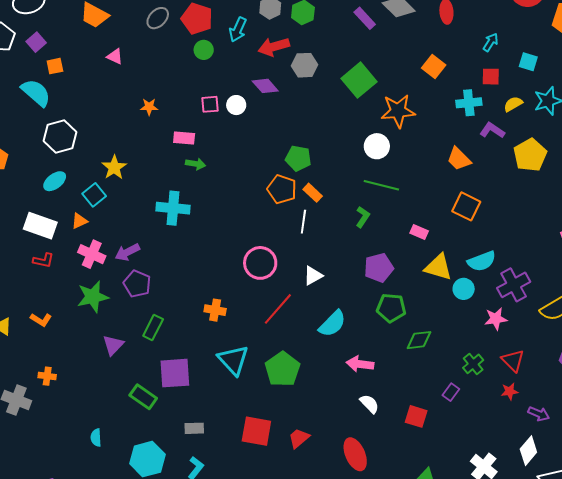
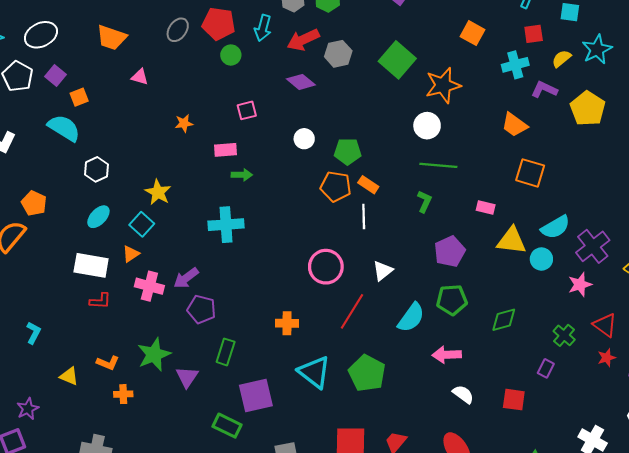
white circle: (236, 105) -> (304, 139), moved
white hexagon: (60, 137) -> (96, 169), size x0.7
green star: (93, 297) -> (154, 354), moved
green pentagon: (391, 308) -> (452, 300), moved
orange cross: (47, 376) -> (123, 394), moved

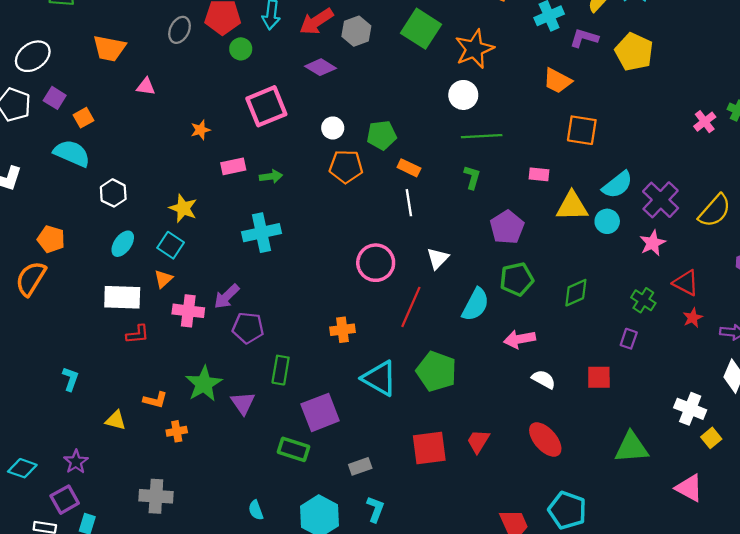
pink square: (247, 110) -> (266, 106), size x1.8
pink rectangle: (225, 150) -> (233, 166), moved
orange pentagon: (336, 186) -> (346, 166), moved

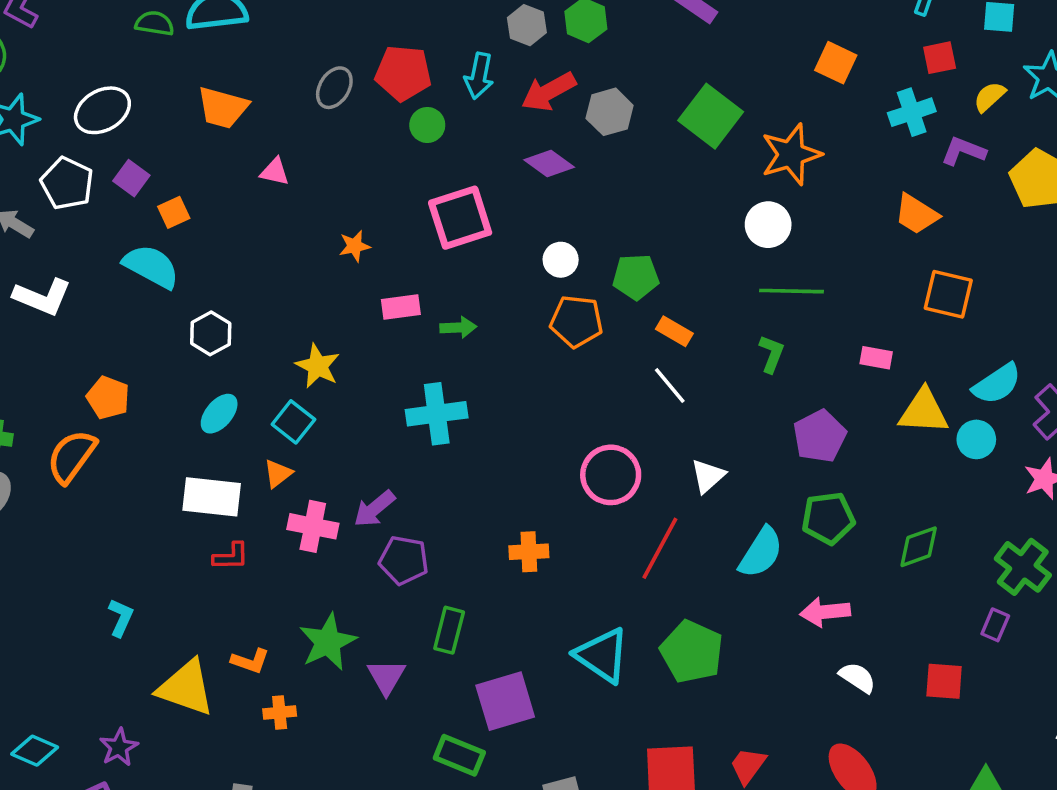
white line: (409, 203) -> (670, 386), turned -35
green cross: (643, 300) -> (1023, 567), size x1.4
orange cross: (343, 330) -> (529, 552), moved
yellow triangle: (116, 420) -> (186, 688), size x1.8

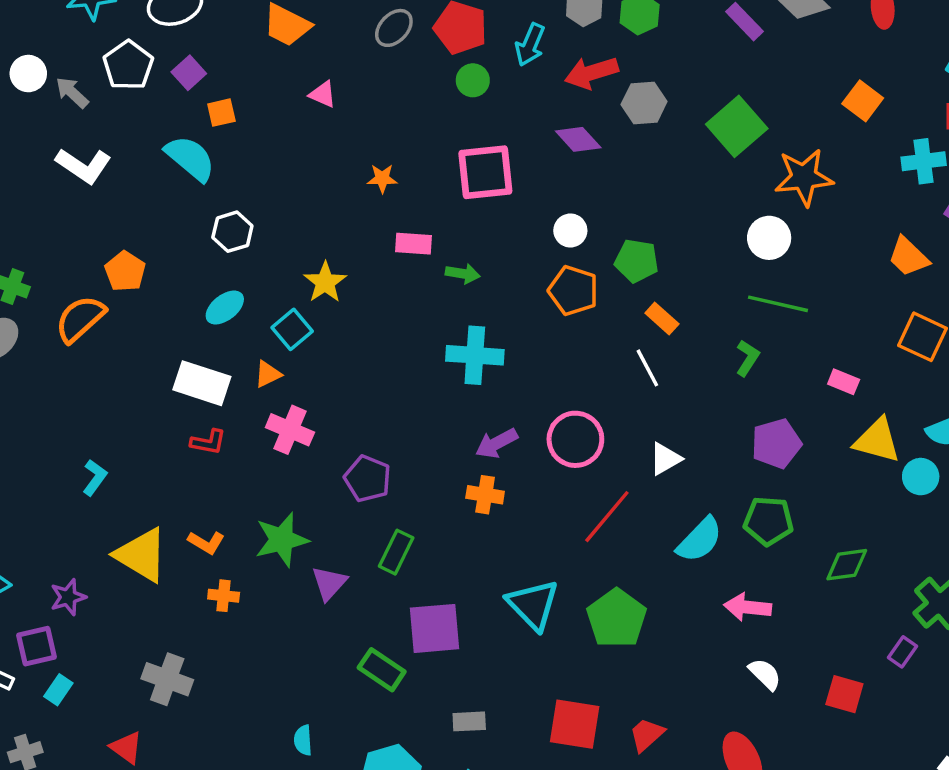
cyan cross: (437, 414) -> (475, 355), moved
purple arrow: (374, 509) -> (496, 443), moved

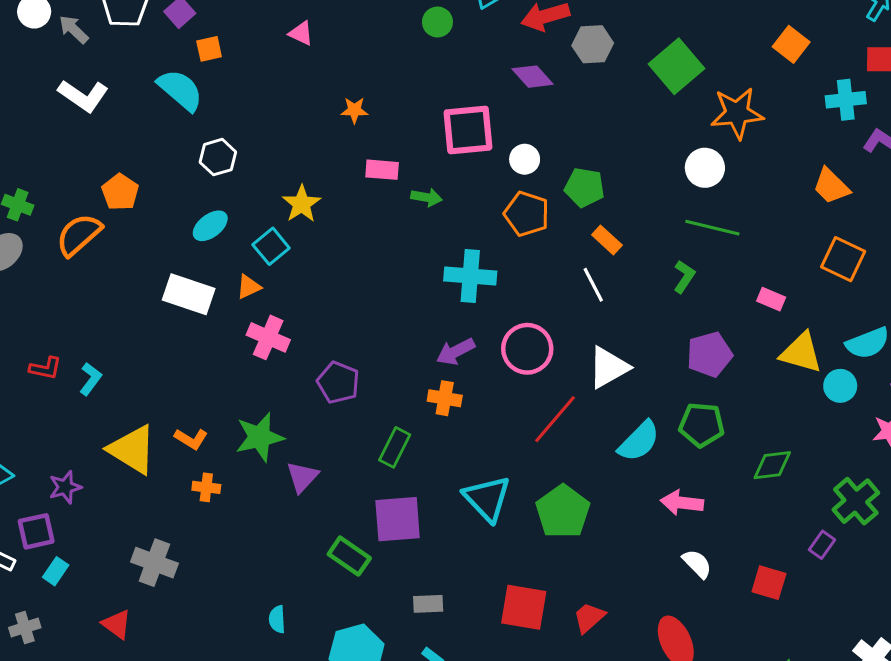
pink square: (485, 172) -> (468, 130), moved
cyan cross: (475, 355) -> (470, 276), moved
red L-shape: (208, 442) -> (45, 368), moved
white triangle: (665, 459) -> (608, 367), size x1.4
green rectangle: (396, 552) -> (395, 447), moved

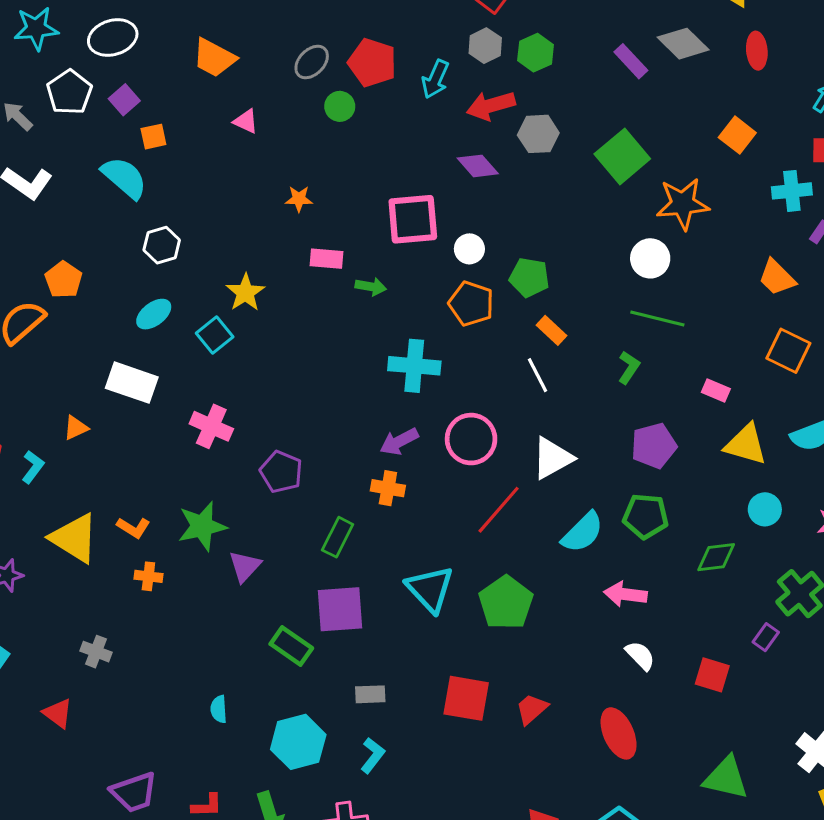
green circle: (437, 22) -> (340, 106), moved
orange triangle: (249, 287) -> (76, 428), moved
cyan circle: (840, 386) -> (765, 509), moved
gray cross: (154, 563) -> (96, 652), size x0.7

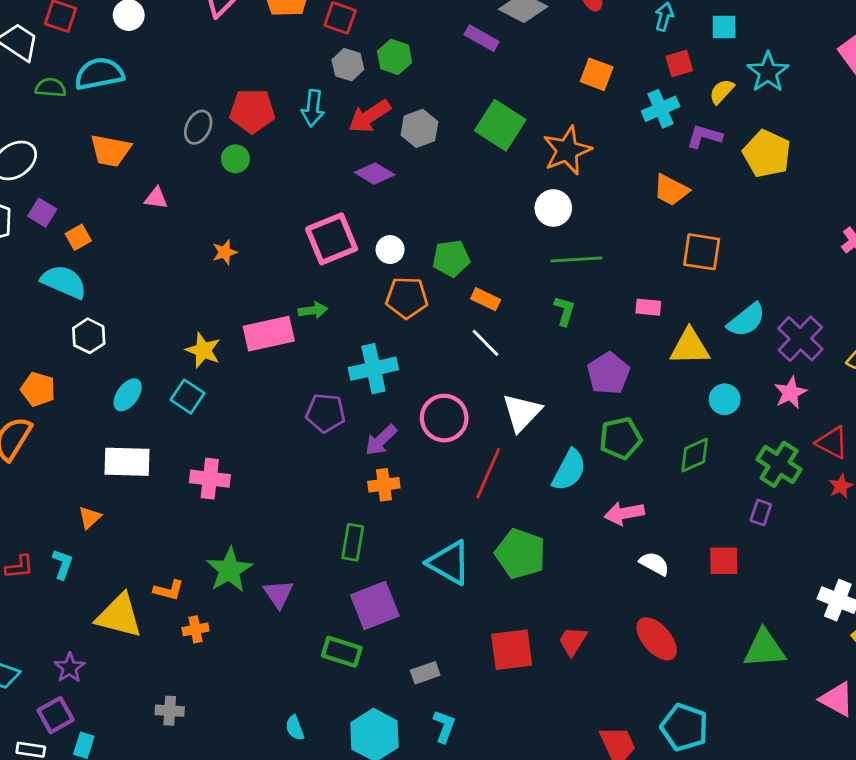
white hexagon: (162, 245) -> (89, 336), moved
pink rectangle: (326, 259) -> (269, 334), moved, size x1.6
purple pentagon: (281, 472) -> (325, 413), moved

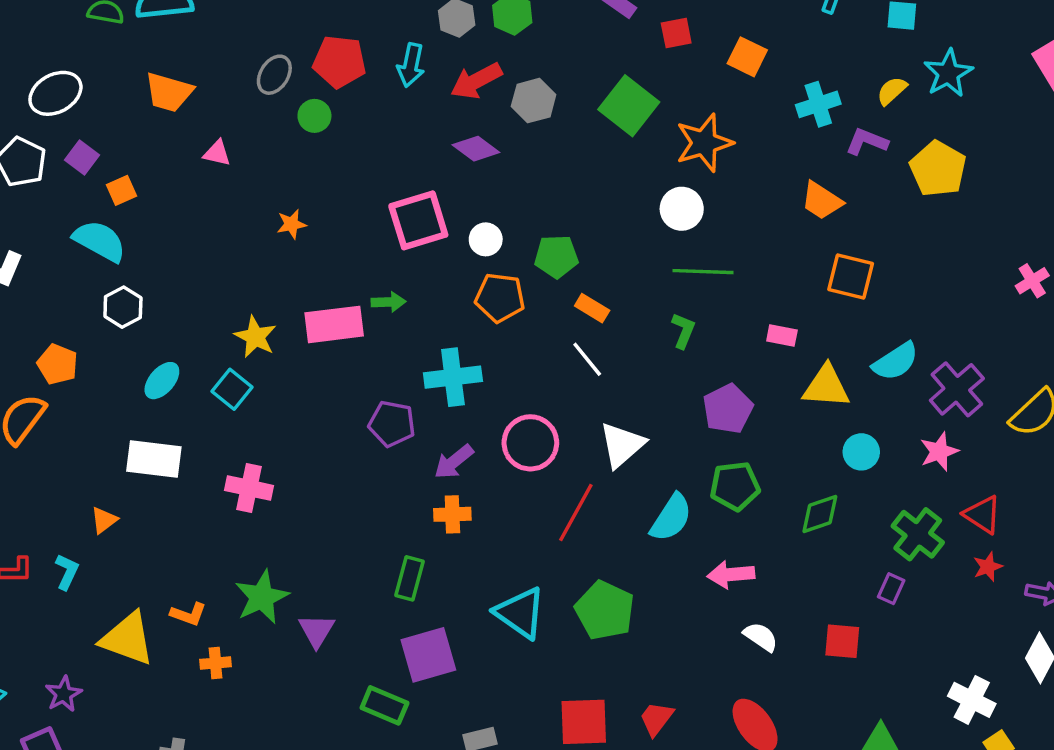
red square: (679, 64) -> (676, 33), moved

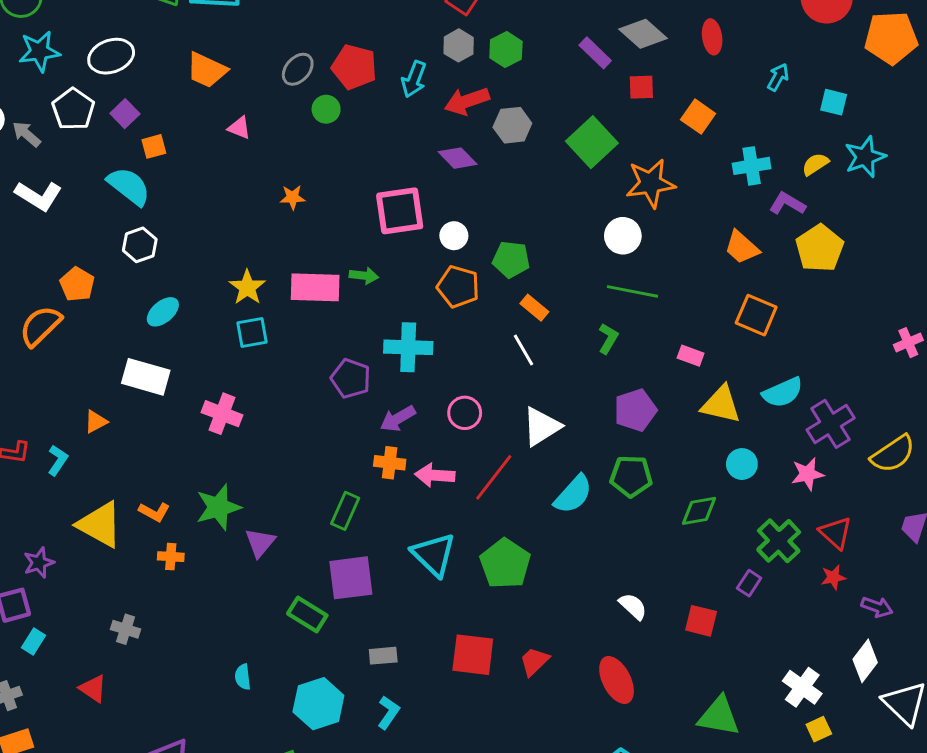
yellow pentagon: (938, 169) -> (820, 248), moved
cyan square: (232, 389) -> (252, 332), moved, turned 32
pink circle: (530, 443) -> (465, 413), size x0.7
pink arrow: (731, 574) -> (435, 475), moved

